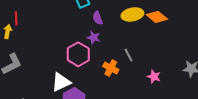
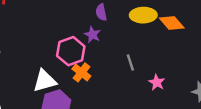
orange cross: (111, 68) -> (81, 72), moved
pink star: (154, 77) -> (157, 82), moved

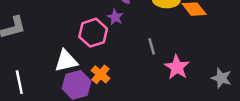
orange cross: (81, 72) -> (101, 74), moved
pink star: (157, 82) -> (177, 67), size x1.5

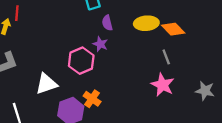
gray line: (152, 46) -> (166, 57), moved
white triangle: (66, 61) -> (46, 84), moved

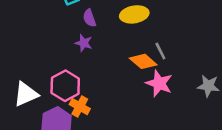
orange diamond: (173, 29) -> (143, 61), moved
pink hexagon: (81, 61) -> (65, 86), moved

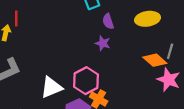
gray line: (160, 51) -> (170, 51), turned 42

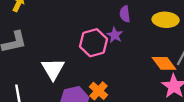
pink hexagon: (86, 81) -> (93, 43), moved
white triangle: (51, 87) -> (53, 69), turned -50

